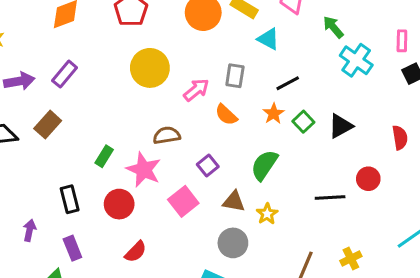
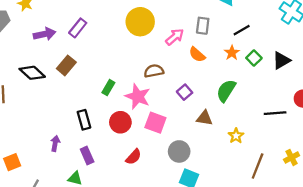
pink square: (183, 201) -> (155, 123), moved, turned -30
yellow star: (267, 214) -> (236, 136), moved
gray circle: (233, 243) -> (179, 151), moved

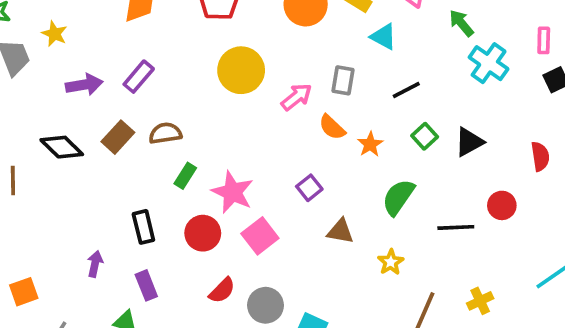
orange star: (232, 53) -> (370, 144), moved
brown semicircle: (154, 71) -> (165, 133), moved
green semicircle: (226, 91) -> (398, 197), moved
pink square: (155, 123) -> (260, 236), turned 30
gray circle: (179, 151) -> (266, 305), moved

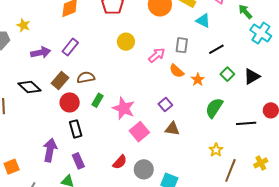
yellow circle: (241, 70) -> (126, 42), size x0.7
brown triangle: (340, 231) -> (172, 129), moved
red circle: (203, 233) -> (70, 102), moved
yellow star: (391, 262) -> (216, 150), moved
purple arrow: (95, 264) -> (50, 150), size x1.6

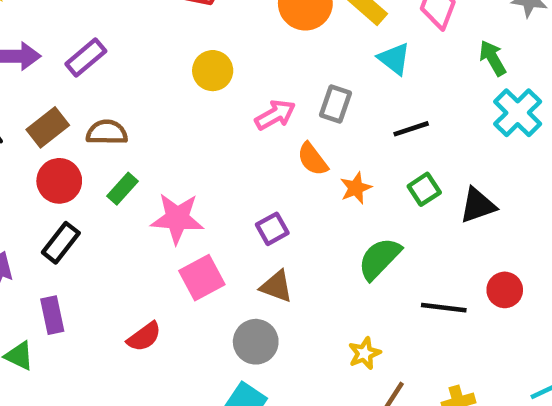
pink star: (124, 108) -> (177, 218), turned -30
black rectangle: (76, 129) -> (61, 243), turned 42
gray circle: (144, 169) -> (256, 342), moved

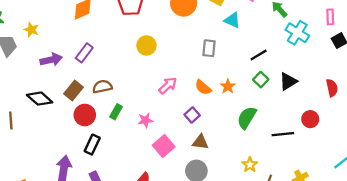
pink arrow: (275, 115) -> (168, 86), moved
black line: (411, 129) -> (259, 55), moved
orange semicircle: (313, 159) -> (203, 87), moved
pink star: (177, 218) -> (145, 120), size x0.6

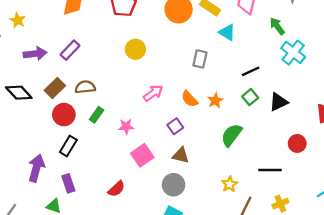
black line: (283, 134) -> (270, 170), moved

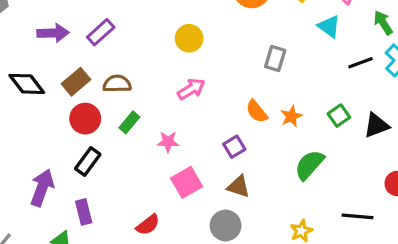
cyan triangle: (227, 32) -> (329, 26), moved
black line: (251, 71) -> (361, 63), moved
pink arrow: (153, 93) -> (191, 89), moved

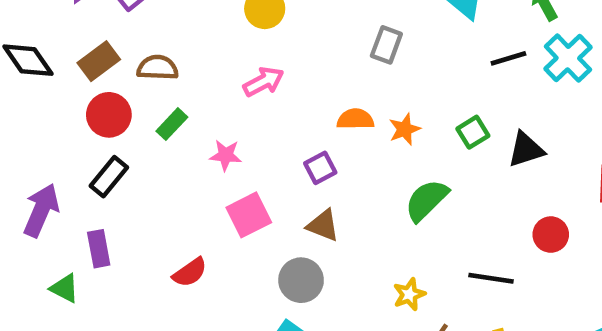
orange semicircle: (257, 111) -> (355, 119), turned 125

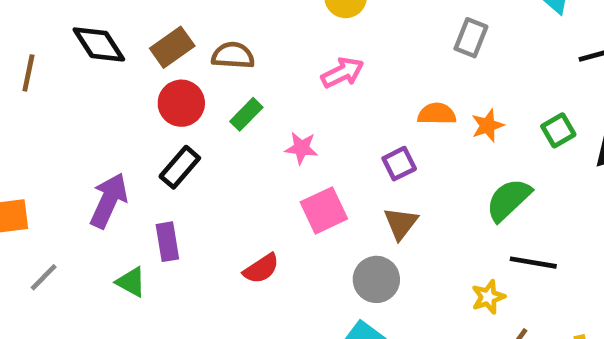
brown triangle: (323, 225) -> (401, 223), turned 45
black line: (491, 278) -> (533, 263), moved

